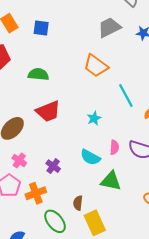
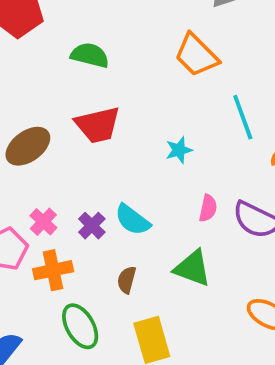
cyan semicircle: (90, 157) -> (132, 220), moved
pink cross: (19, 160) -> (43, 222), moved
brown semicircle: (78, 203) -> (127, 280), moved

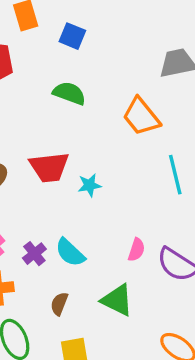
green semicircle: (90, 55) -> (69, 93), moved
cyan star: (179, 150) -> (89, 185), moved

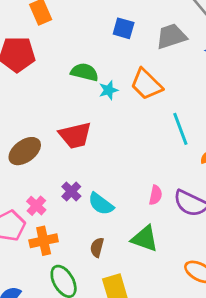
blue square: (72, 36) -> (124, 28), moved
cyan star: (89, 185) -> (109, 90), moved
purple cross: (34, 254) -> (71, 191), moved

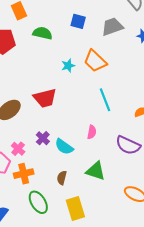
green semicircle: (85, 72) -> (42, 33), moved
cyan line: (180, 129) -> (105, 100), moved
pink semicircle: (156, 195) -> (92, 132), moved

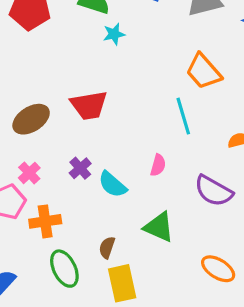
orange trapezoid: (95, 61) -> (204, 71), moved
cyan star: (68, 66) -> (114, 34), moved
pink cross: (18, 149) -> (29, 173), moved
brown semicircle: (62, 178) -> (107, 248), moved

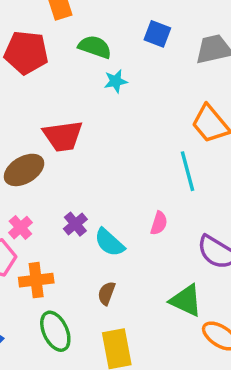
red trapezoid: (89, 105) -> (63, 136), moved
green triangle: (159, 227) -> (186, 301), moved
brown semicircle: (107, 248) -> (106, 293), moved

